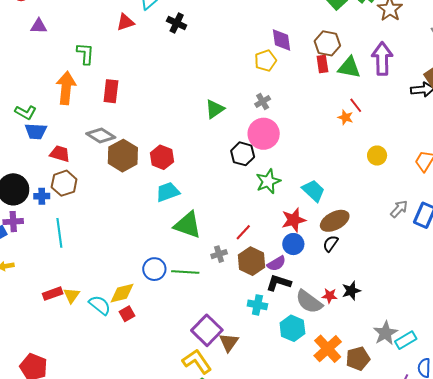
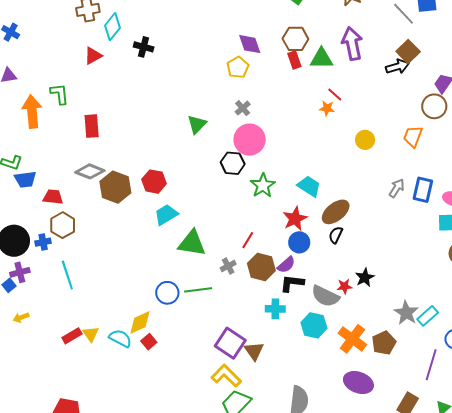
orange arrow: (66, 88) -> (32, 112), moved

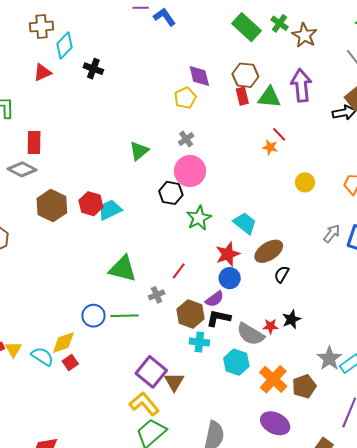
gray diamond: (90, 171) -> (22, 169), moved
cyan trapezoid: (166, 215) -> (110, 210), moved
black semicircle: (336, 235) -> (282, 274), moved
brown hexagon: (261, 267) -> (190, 314), moved

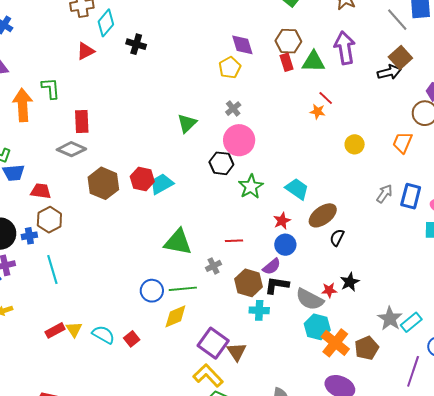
red star: (228, 254) -> (282, 221), size x0.7
red line: (179, 271) -> (234, 241), turned 54
yellow diamond: (63, 343) -> (175, 316), moved
cyan hexagon: (236, 362) -> (317, 327), moved

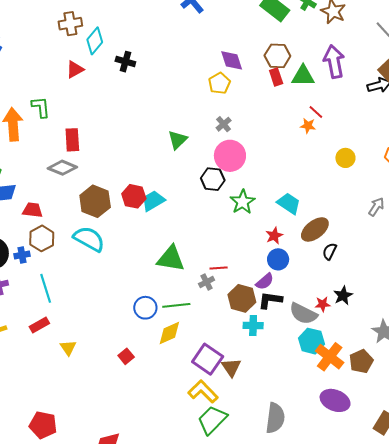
red line: (234, 241) -> (219, 268), moved
red rectangle: (55, 330) -> (39, 325), moved
cyan semicircle: (103, 335) -> (89, 239), moved, size x1.4

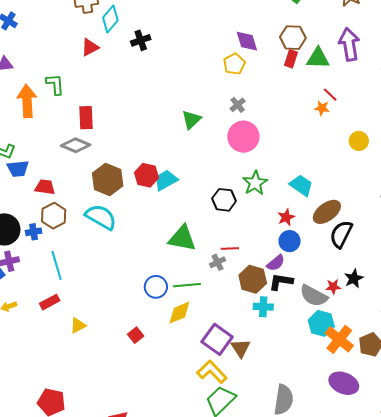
black cross: (125, 62) -> (141, 40), turned -36
red rectangle: (276, 77) -> (291, 59), turned 36
black hexagon: (213, 179) -> (224, 200), moved
black semicircle: (330, 251) -> (341, 234), size x1.6
yellow triangle: (68, 348) -> (78, 325), turned 36

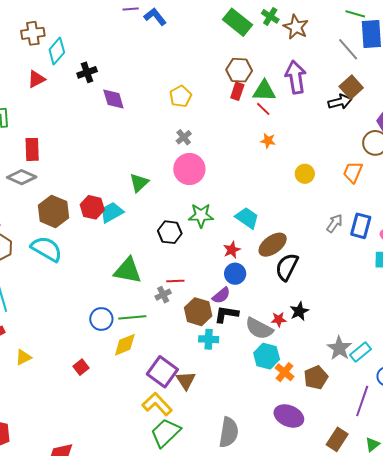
purple diamond: (247, 41) -> (113, 99), moved
red line: (330, 95) -> (263, 109), moved
green triangle: (191, 120) -> (139, 183), moved
green star: (255, 183) -> (201, 215), turned 30
orange cross: (339, 339) -> (285, 372), size x0.7

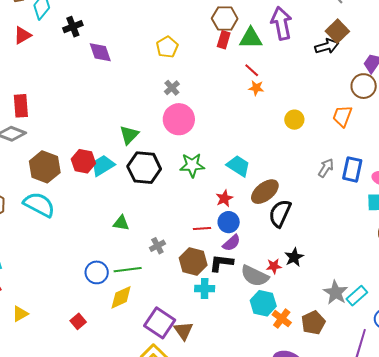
red line: (263, 109) -> (252, 70), moved
black hexagon: (170, 232) -> (144, 168), moved, size x1.4
green triangle: (128, 270) -> (121, 223), size x0.6
red line: (175, 281) -> (202, 229), moved
purple semicircle: (221, 295) -> (231, 243), moved

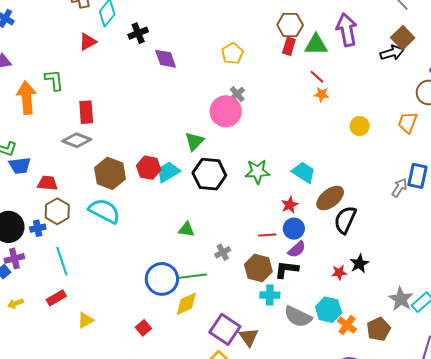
pink circle: (179, 119) -> (226, 111), moved
gray arrow: (326, 168) -> (399, 188), moved
blue circle: (97, 272) -> (162, 279), size x1.4
gray semicircle: (255, 276) -> (298, 317), moved

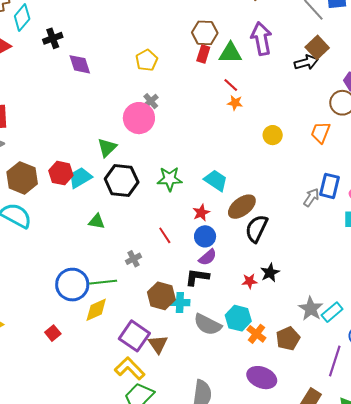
green triangle: (186, 229) -> (97, 222), moved
red line: (267, 235) -> (165, 235), moved, turned 60
brown hexagon: (258, 268) -> (161, 296), moved

